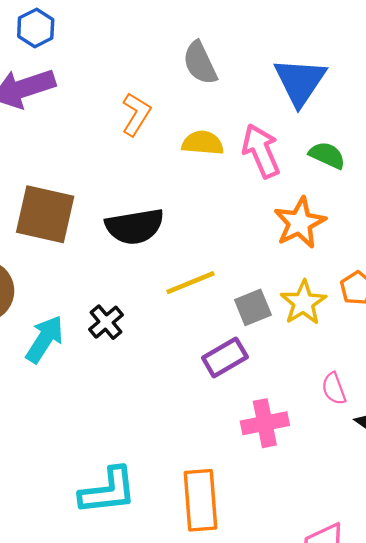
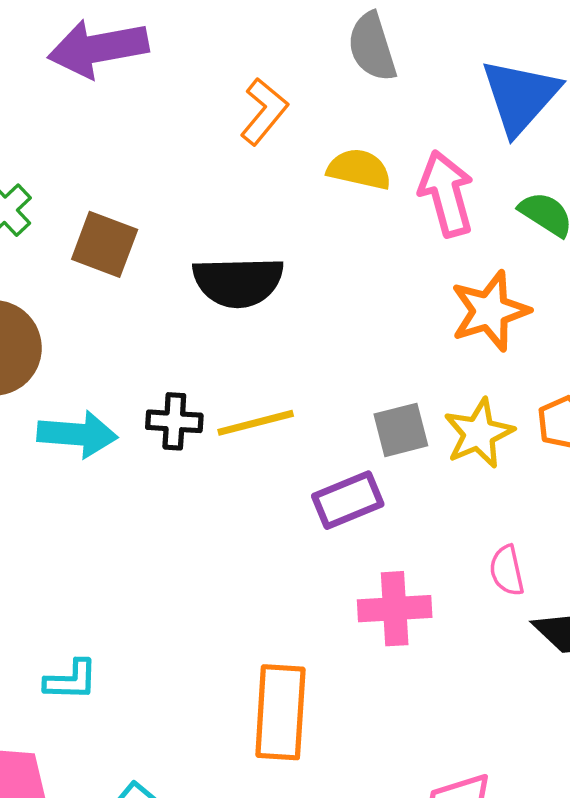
brown square: (45, 214) -> (105, 244), size x0.7
yellow line: (190, 283) -> (256, 423), moved
black cross: (106, 322) -> (174, 421), turned 36
cyan arrow: (45, 339) -> (77, 434), turned 54
cyan L-shape: (108, 491) -> (71, 680), moved, size x0.6

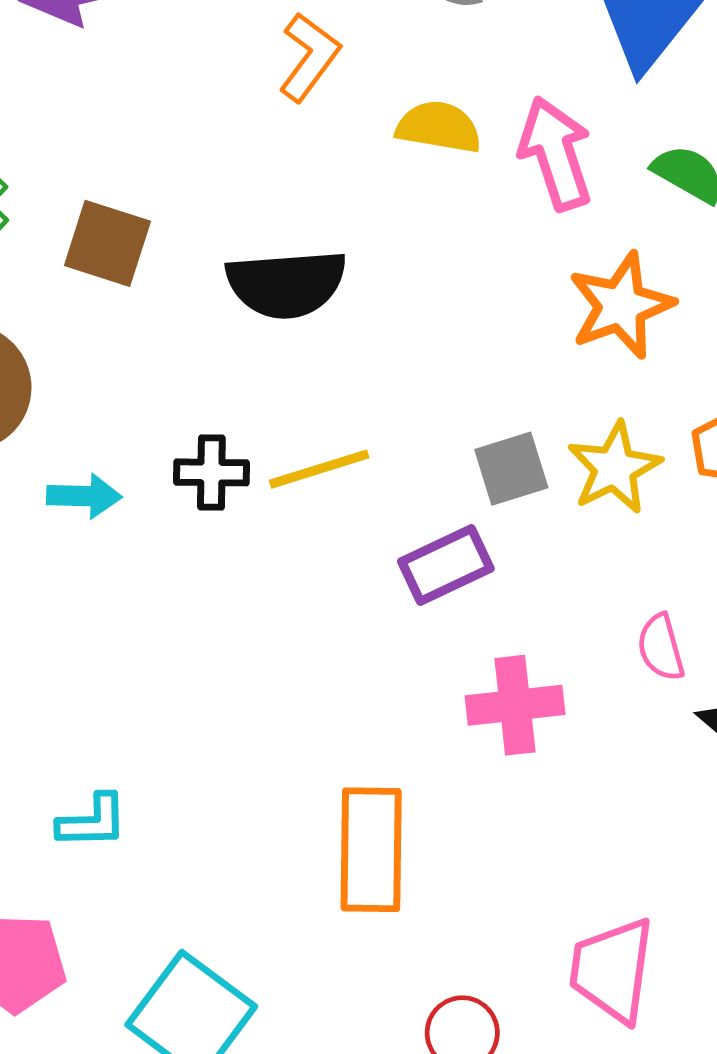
cyan arrow: (77, 434) -> (84, 496), size x0.7

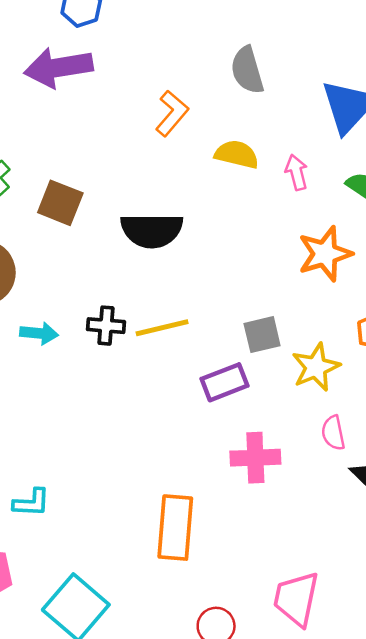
pink arrow: (556, 153) -> (297, 172), size x0.6
yellow star: (614, 468) -> (316, 367), moved

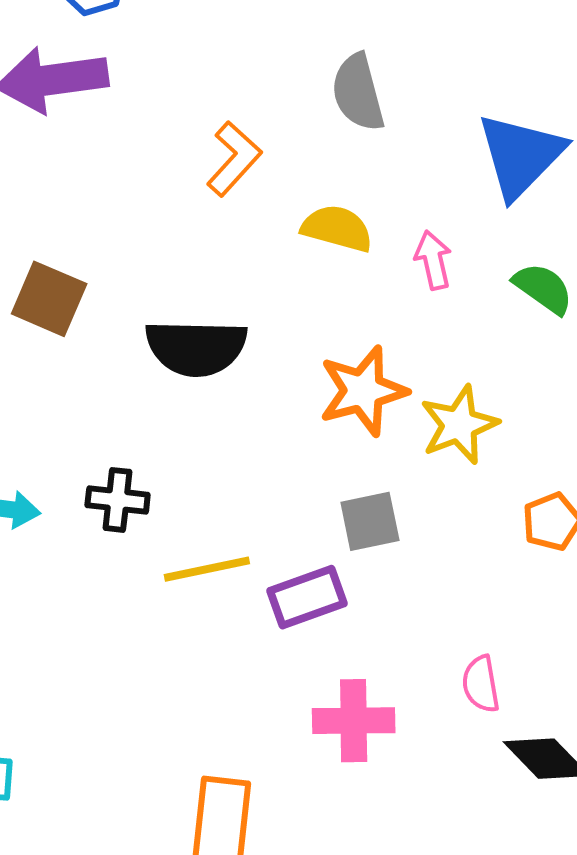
orange star: (325, 254) -> (363, 391), moved
yellow line: (162, 328) -> (207, 569), moved
yellow star: (316, 367) -> (459, 425), moved

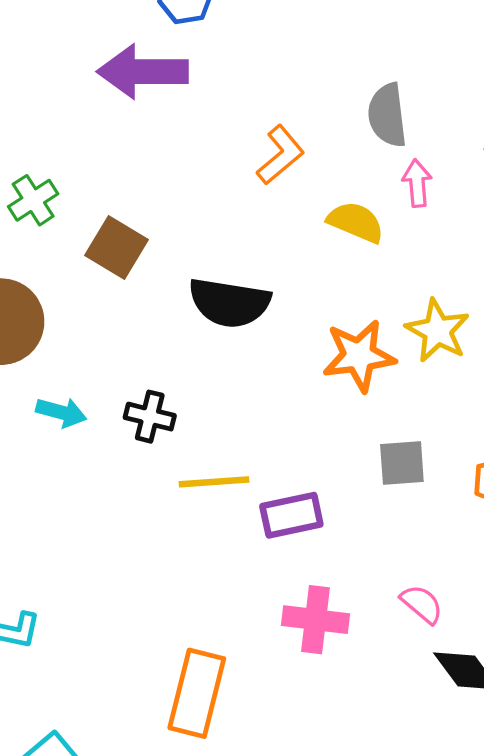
pink arrow: (433, 260) -> (417, 183), moved
yellow star: (459, 425) -> (438, 331), moved, turned -30
gray square: (370, 521) -> (402, 463), moved
pink semicircle: (481, 684) -> (422, 604), turned 132

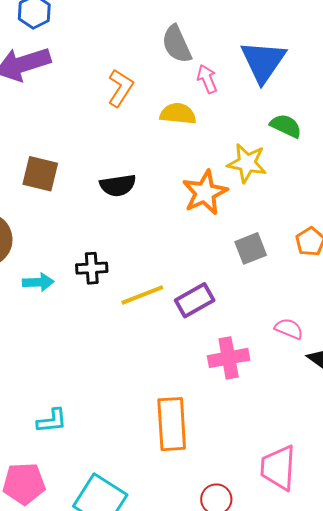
black semicircle: (229, 303) -> (118, 185), size x0.7

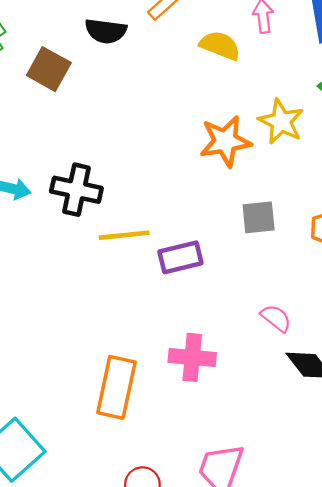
black semicircle: (118, 185) -> (106, 31), moved
black cross: (92, 268) -> (76, 190), size x1.4
pink cross: (229, 358) -> (192, 357), moved

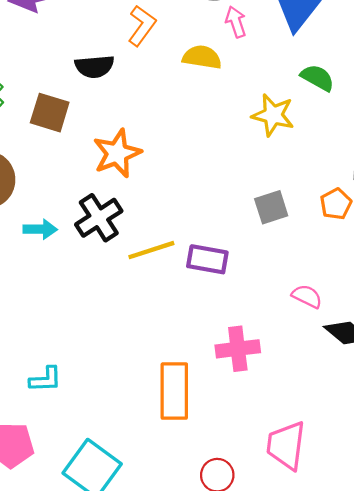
orange star: (225, 141) -> (117, 153), moved
black cross: (76, 190) -> (99, 218), turned -33
purple rectangle: (180, 257) -> (207, 259), turned 36

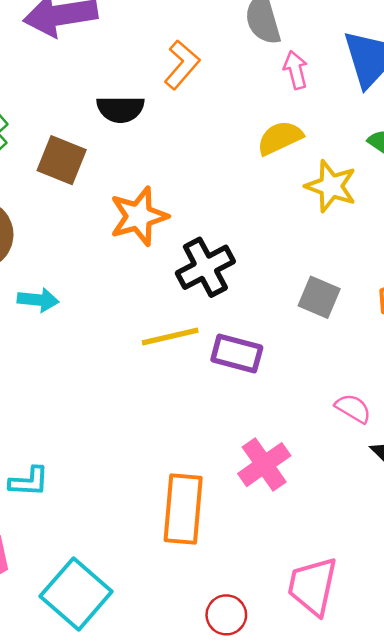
yellow semicircle: (202, 57) -> (280, 138), moved, turned -39
gray square: (271, 207) -> (319, 297), turned 36
black cross: (99, 218) -> (205, 267), moved
pink cross: (238, 349) -> (264, 465), turned -33

